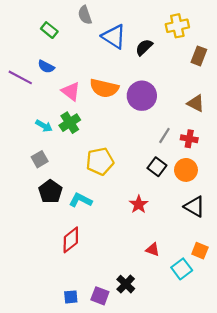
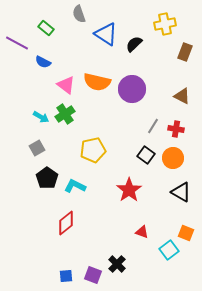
purple line: (20, 77) -> (17, 43), moved
red star: (139, 204) -> (129, 190), size x1.4

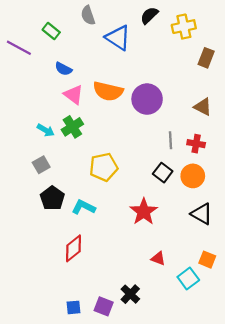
black semicircle: (134, 44) -> (149, 15), moved
blue semicircle: (43, 62) -> (63, 69), moved
gray line: (153, 126) -> (170, 140), turned -35

